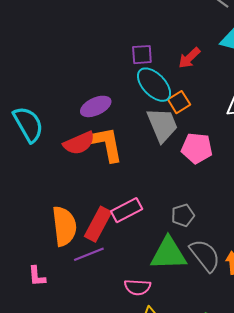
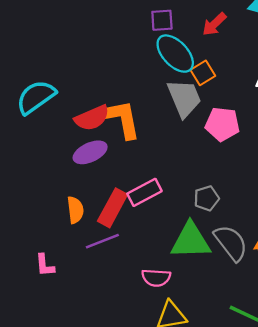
purple ellipse: (96, 106) -> (90, 152), moved
cyan semicircle: (28, 124) -> (36, 97), turned -96
orange semicircle: (64, 226) -> (75, 210), size x0.6

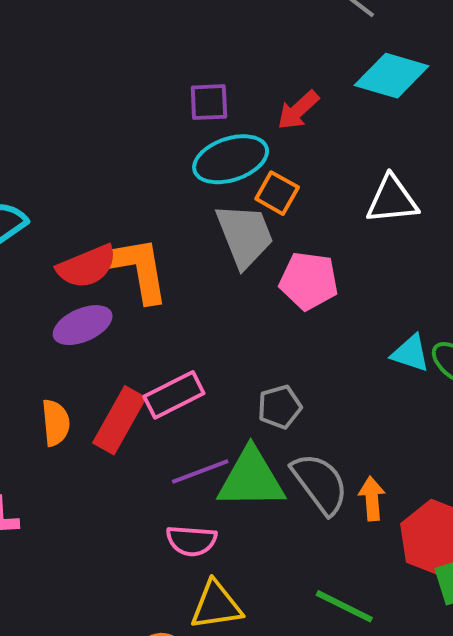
cyan ellipse: (175, 54) -> (231, 159), turned -66
orange square: (203, 73) -> (277, 193), turned -30
purple line: (102, 241) -> (200, 471), moved

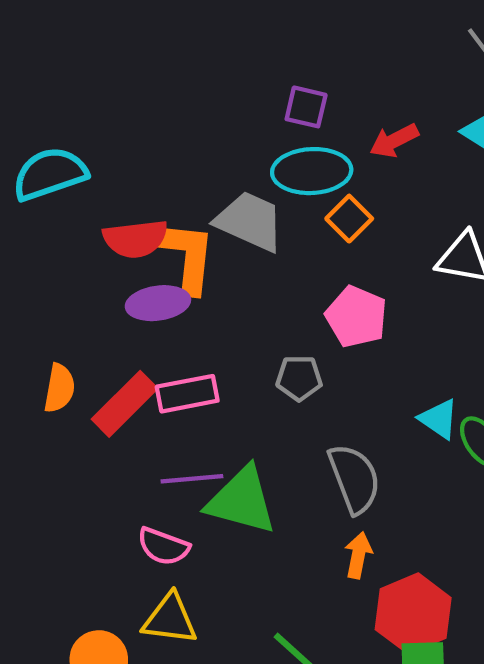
gray trapezoid: (245, 235) -> (250, 221), moved, turned -60
purple ellipse: (83, 325) -> (158, 303), moved
gray pentagon: (280, 407) -> (299, 378), moved
gray semicircle: (320, 483) -> (354, 479), moved

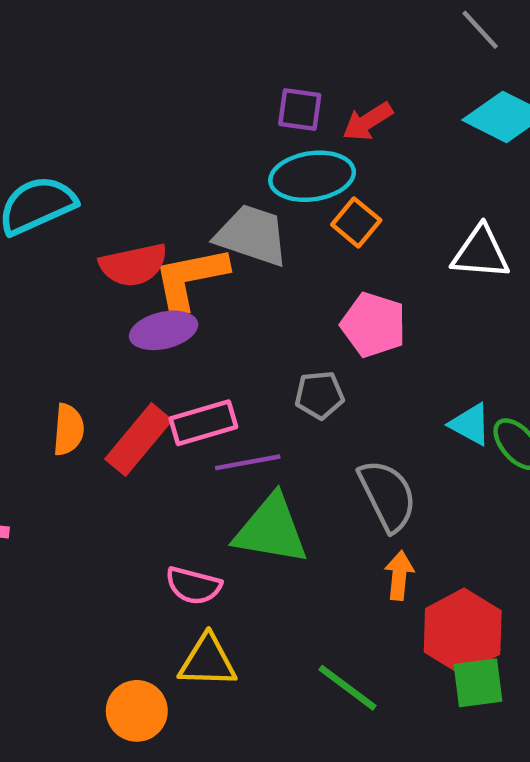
red arrow: (394, 141) -> (368, 122), moved
orange L-shape: (188, 257) -> (190, 279), turned -102
purple line: (192, 479) -> (248, 462), moved

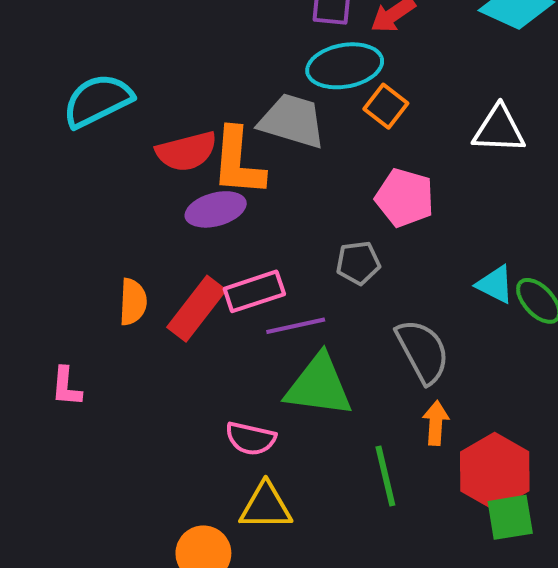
orange L-shape: (190, 279) -> (238, 162), turned -72
green line: (348, 688) -> (385, 476), moved, turned 42

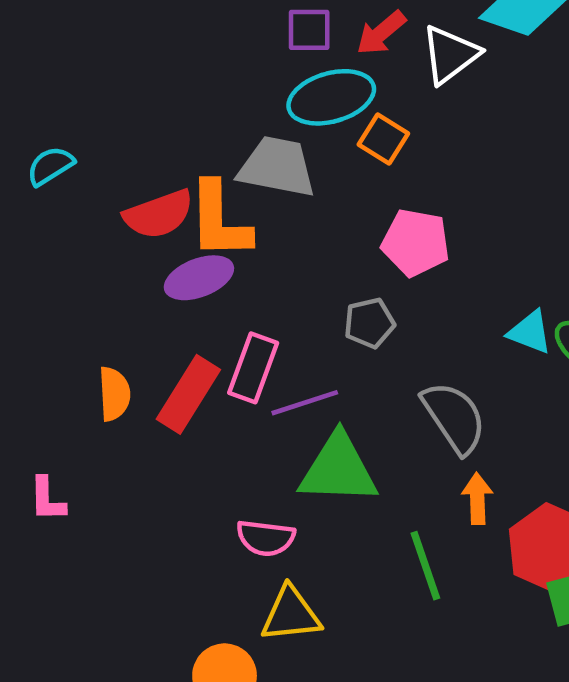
cyan semicircle: (98, 101) -> (50, 166), size x0.6
white triangle: (499, 129) -> (450, 55), moved, turned -34
pink rectangle: (254, 291) -> (253, 368), turned -46

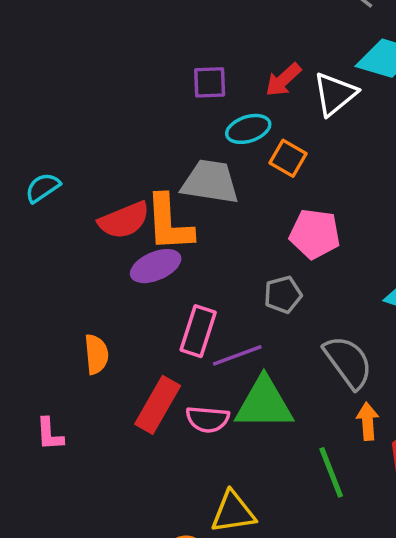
purple square: (309, 30) -> (210, 82), moved
cyan ellipse: (331, 97) -> (248, 129), size x0.7
red rectangle: (188, 394) -> (158, 405), moved
pink semicircle: (266, 538) -> (208, 419), moved

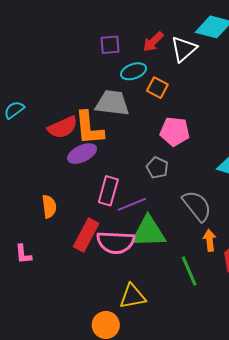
gray pentagon: (283, 295) -> (157, 168), turned -30
pink semicircle: (208, 419) -> (116, 242), size x1.5

